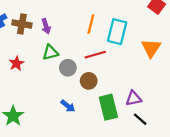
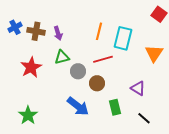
red star: (16, 63) -> (31, 67), size x1.5
purple triangle: (134, 98) -> (138, 88), moved, turned 42
blue arrow: (68, 106) -> (78, 106), size x1.6
green rectangle: (108, 107) -> (115, 107), size x0.7

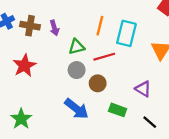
green triangle: (62, 57) -> (77, 47), moved
green rectangle: (115, 107) -> (118, 110), turned -56

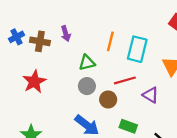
purple arrow: (54, 28) -> (66, 34), moved
red line: (104, 57) -> (125, 80), moved
purple triangle: (143, 89) -> (151, 95), moved

